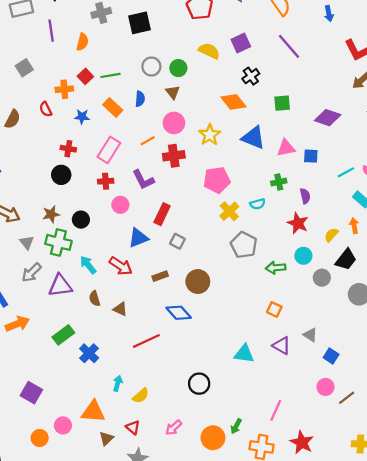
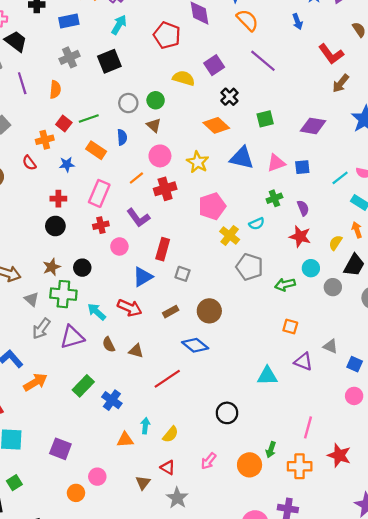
orange triangle: (93, 412) -> (125, 440), moved, size x0.7

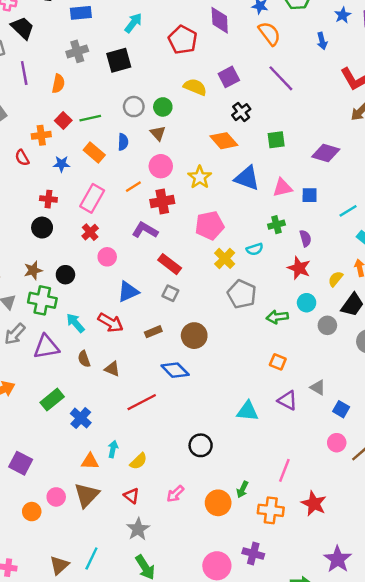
purple L-shape: (138, 218) -> (145, 230), moved, turned 150
red cross: (101, 225) -> (90, 232), turned -35
red rectangle: (163, 249) -> (170, 264), moved, turned -75
brown triangle: (143, 483) -> (87, 495), moved, size x1.6

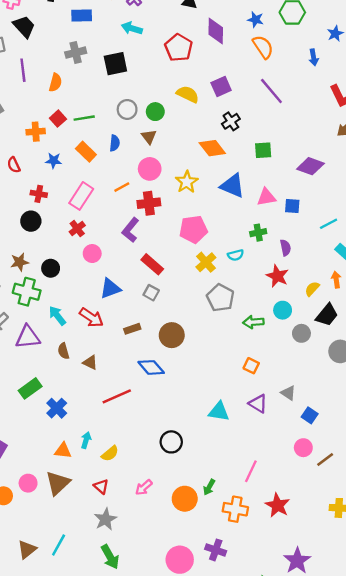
cyan arrow: (133, 23) -> (132, 28), turned -114
red semicircle: (22, 158) -> (14, 165), moved
purple L-shape: (145, 230) -> (130, 230), turned -85

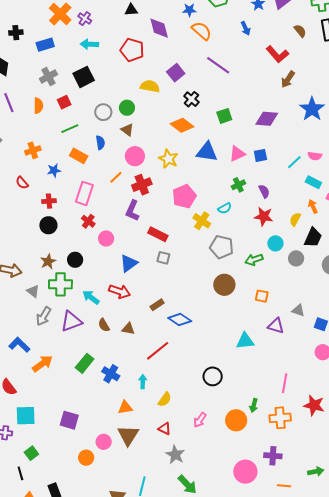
red square: (58, 119) -> (64, 102), moved, turned 32
brown rectangle: (132, 329) -> (157, 305), moved
brown circle: (172, 335) -> (224, 285), moved
cyan arrow: (86, 440) -> (143, 382), moved

